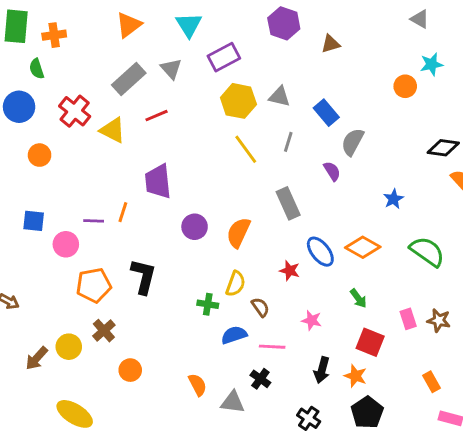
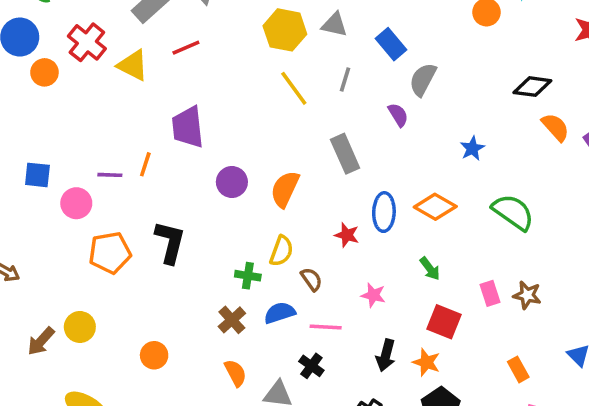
orange circle: (40, 155) -> (44, 72), moved
blue ellipse: (320, 252) -> (384, 212), turned 40
brown cross: (104, 331) -> (232, 320), moved

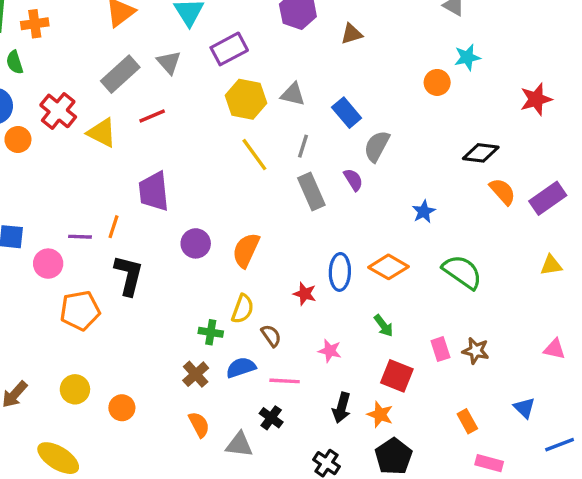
gray rectangle: (345, 154) -> (311, 191), moved
black L-shape: (170, 242) -> (129, 275), moved
yellow circle: (80, 327) -> (75, 389), moved

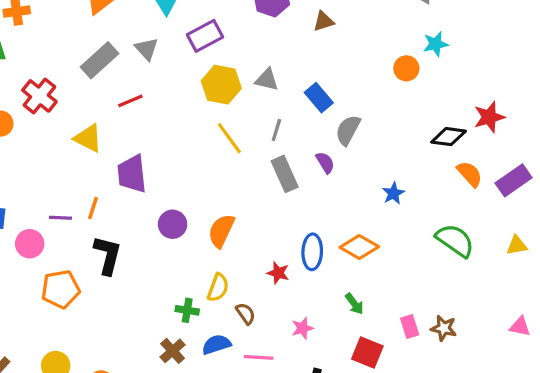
red star: (536, 99) -> (489, 117), moved
yellow triangle: (102, 133) -> (88, 138), moved
green semicircle: (462, 272) -> (455, 240), moved
pink star: (330, 351) -> (302, 328), turned -30

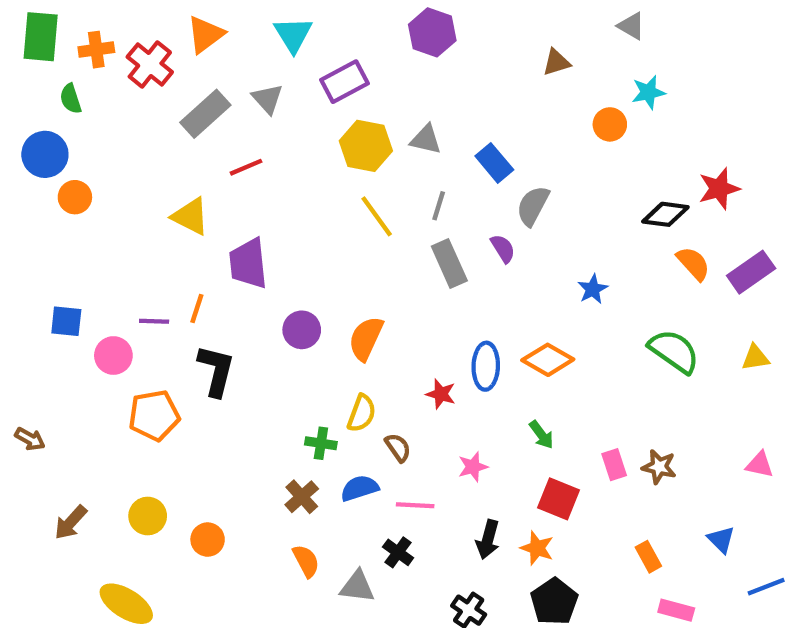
brown triangle: (324, 21) -> (556, 62), moved
red cross: (39, 96) -> (150, 64), moved

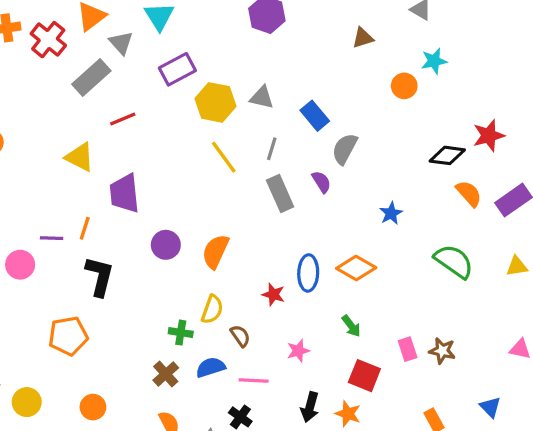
purple rectangle: (345, 82) -> (177, 69), moved
gray triangle: (267, 99) -> (121, 43), moved
orange pentagon: (154, 415) -> (68, 336), moved
yellow circle: (148, 516) -> (27, 402), moved

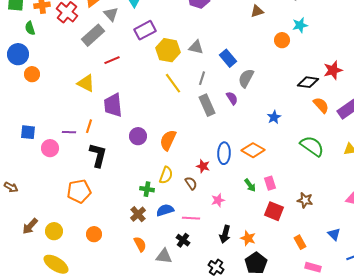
brown semicircle: (240, 336) -> (191, 183), moved
pink rectangle: (408, 349) -> (270, 183), moved
red square: (364, 376) -> (274, 211), moved

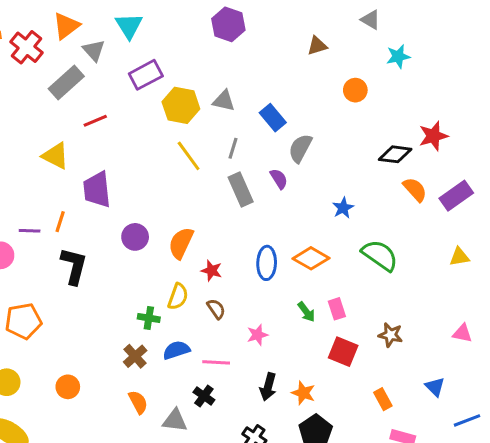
cyan star: (300, 25) -> (398, 56), moved
green semicircle: (312, 146) -> (380, 255), moved
red star: (203, 166) -> (212, 271), moved
orange pentagon: (79, 191) -> (23, 321), moved

